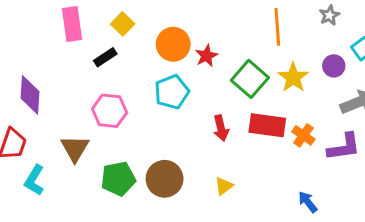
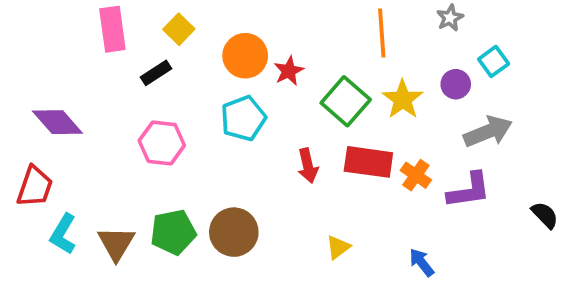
purple diamond: (30, 95) -> (57, 122), turned -45
brown triangle: (75, 148) -> (116, 243), moved
yellow triangle: (224, 186) -> (338, 247), moved

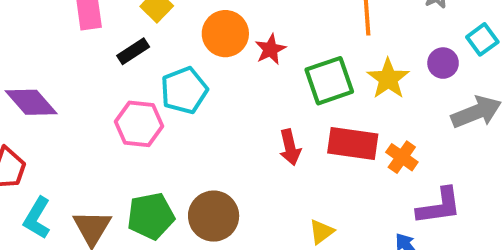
green square: (346, 101) -> (329, 81), turned 30
cyan pentagon: (243, 118) -> (184, 90), moved
purple L-shape: (469, 190) -> (439, 206), moved

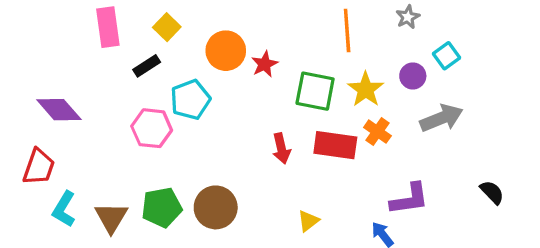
green square: (329, 81) -> (315, 91), turned 30
orange cross: (402, 157) -> (377, 132), moved

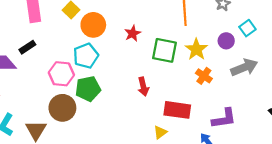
orange circle: (226, 51) -> (93, 25), moved
black rectangle: (147, 66) -> (27, 47), moved
red rectangle: (335, 145) -> (177, 110), moved
green pentagon: (162, 207) -> (88, 89), moved
brown circle: (216, 207) -> (62, 108), moved

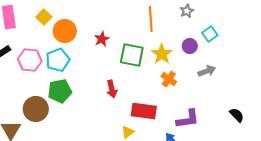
gray arrow: (244, 67) -> (207, 71), size x0.7
pink hexagon: (61, 74) -> (30, 60), moved

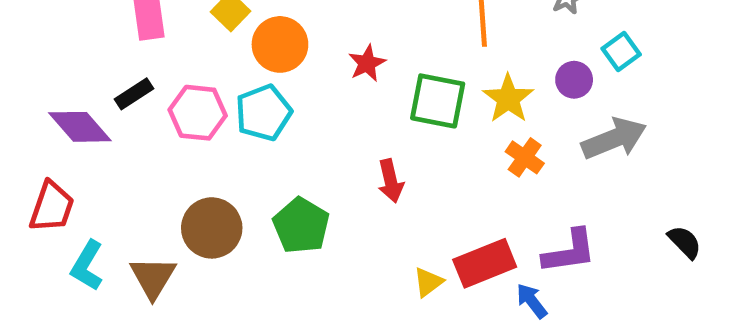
gray arrow: (207, 71) -> (614, 139), size x1.5
green pentagon: (60, 91) -> (301, 226), moved, turned -30
red rectangle: (144, 111) -> (485, 263), moved, turned -30

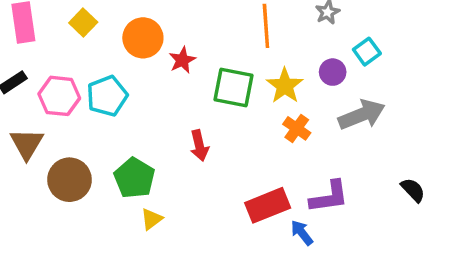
orange circle: (280, 44) -> (143, 38), moved
brown triangle: (153, 277) -> (27, 144), moved
yellow triangle: (428, 282) -> (152, 219), moved

